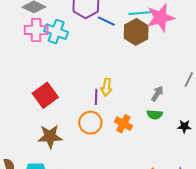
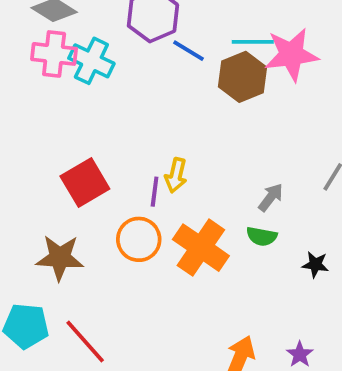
red square: (45, 95) -> (85, 183), moved
orange cross: (123, 124) -> (201, 248), size x1.6

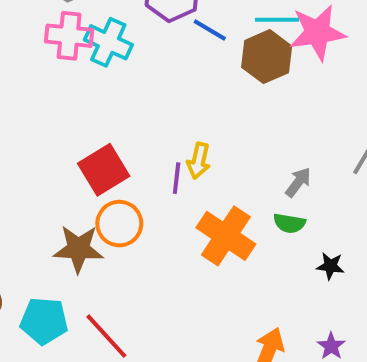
orange circle: (139, 239) -> (119, 224), moved
black star: (315, 265) -> (330, 266), moved

